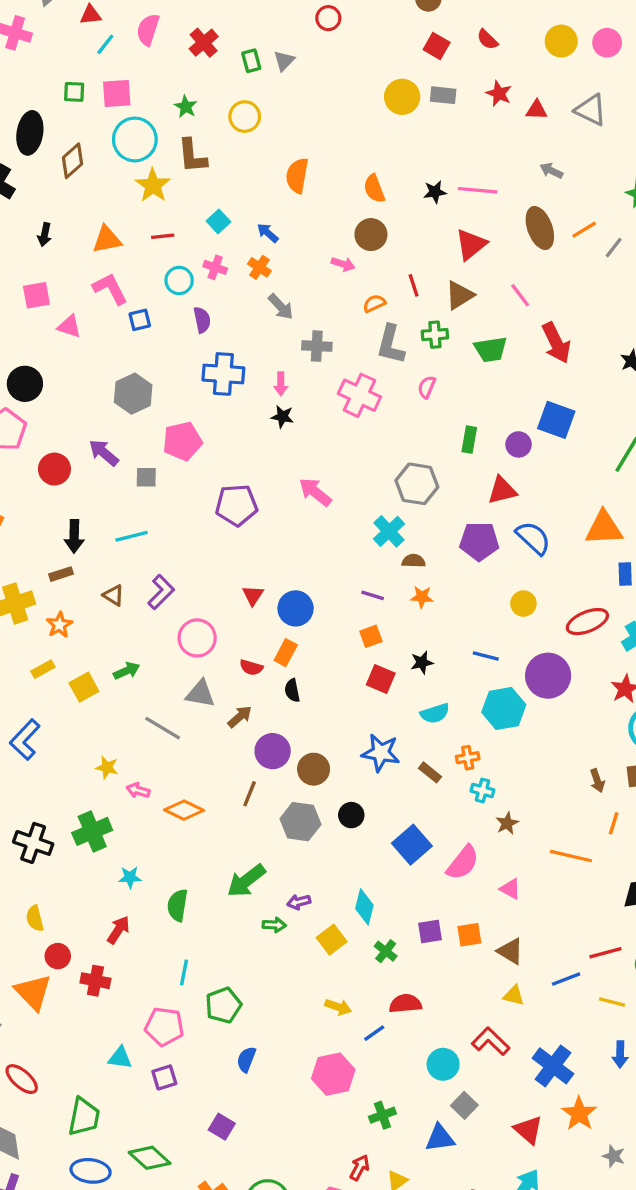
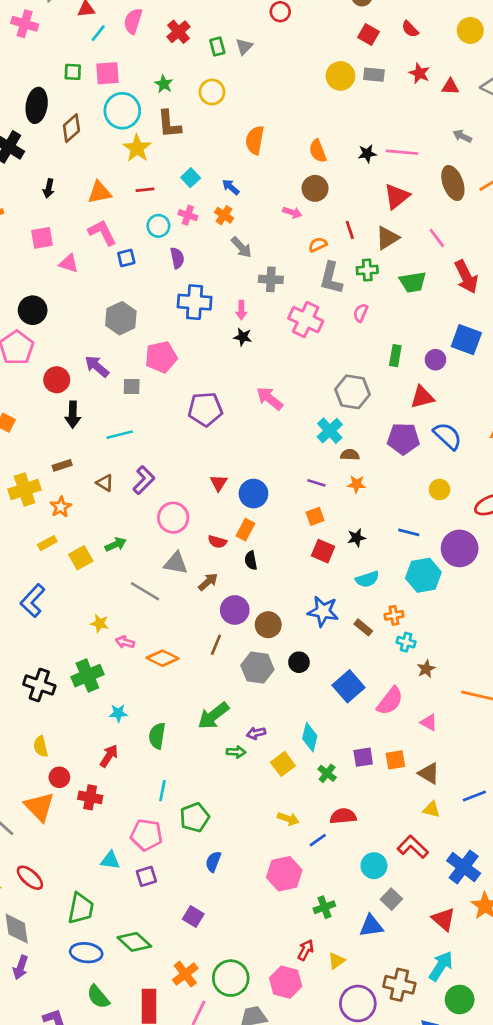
black arrow: (74, 536) -> (73, 415), moved

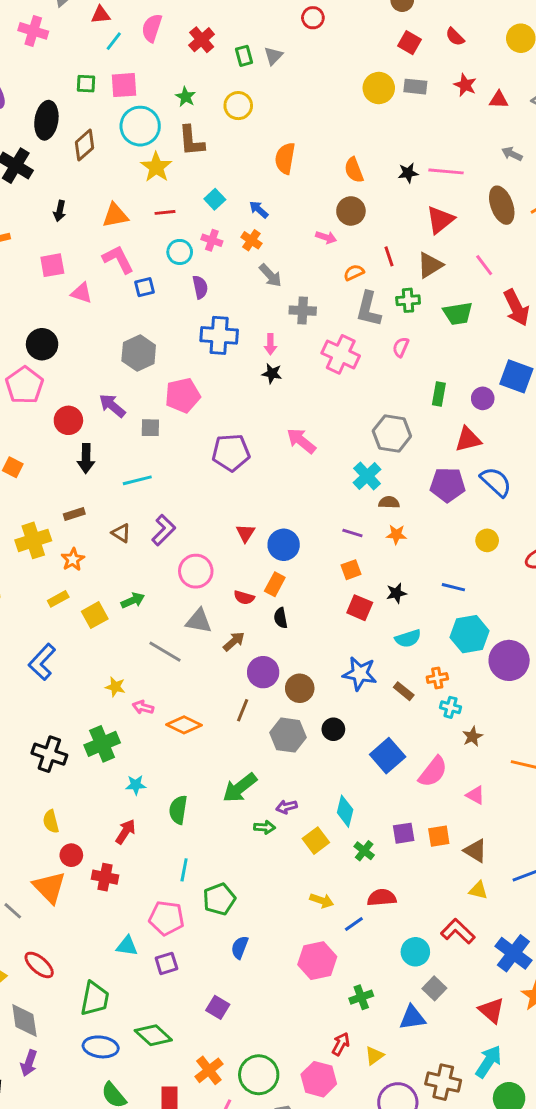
purple circle: (460, 548) -> (509, 660), moved

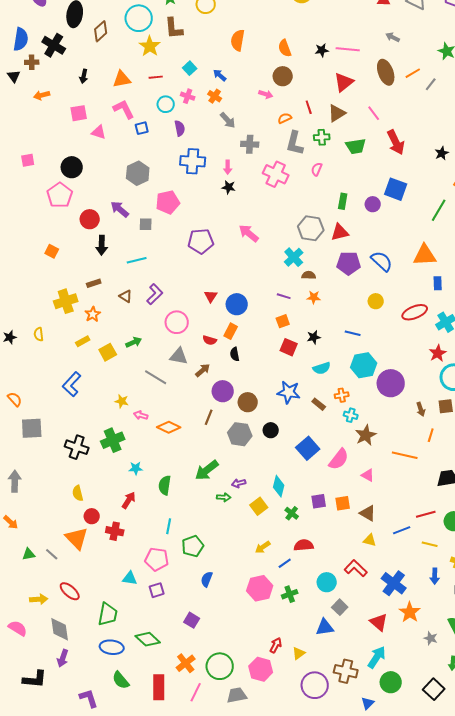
red triangle: (468, 439) -> (340, 232), moved
brown star: (472, 737) -> (366, 435), size x1.5
yellow arrow: (322, 901) -> (263, 547), turned 126
green cross: (361, 997) -> (290, 594), moved

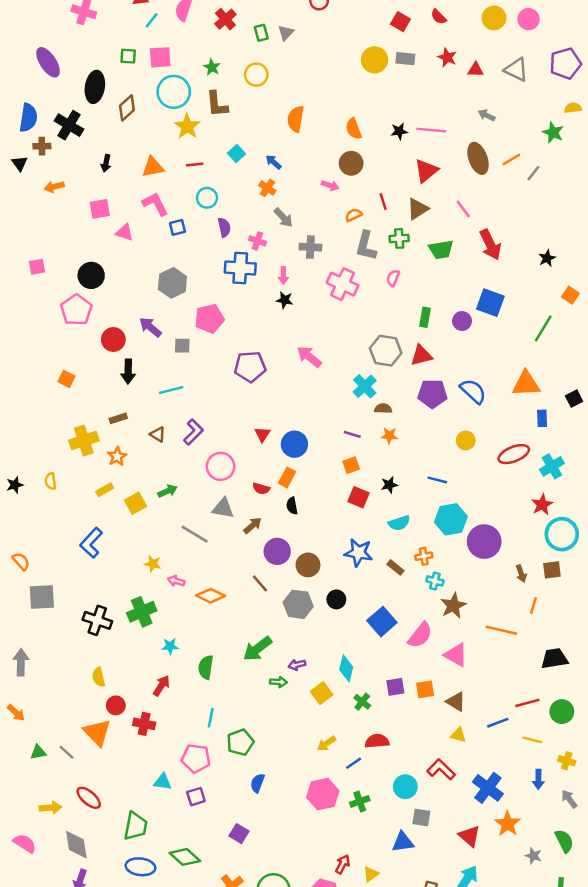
pink cross: (188, 96) -> (257, 241), moved
brown line: (209, 417) -> (260, 583), turned -63
pink triangle: (368, 475) -> (456, 655), size x1.5
gray square: (340, 607) -> (421, 817), turned -35

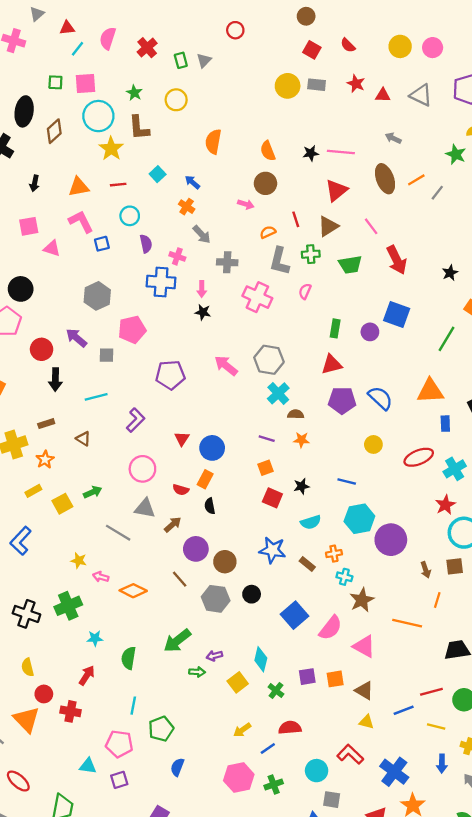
gray hexagon: (386, 351) -> (269, 360), moved
purple L-shape: (193, 432) -> (136, 420), moved

